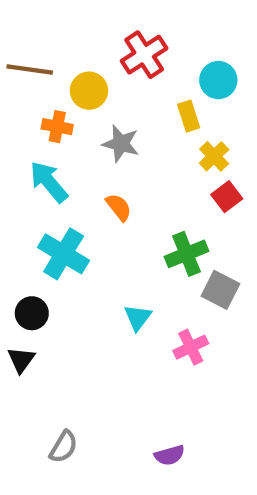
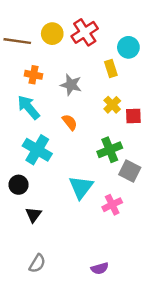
yellow circle: (89, 91) -> (52, 34), moved
yellow cross: (214, 156) -> (112, 105), moved
red square: (227, 197) -> (133, 116), turned 35
cyan triangle: (138, 317) -> (81, 187), size x1.5
black triangle: (21, 360) -> (33, 215), moved

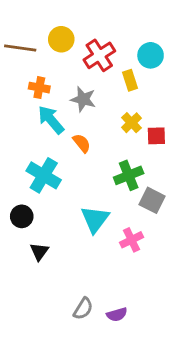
red cross: (85, 32) -> (99, 55), moved
cyan arrow: (29, 107) -> (51, 120), moved
gray semicircle: (37, 263) -> (83, 309), moved

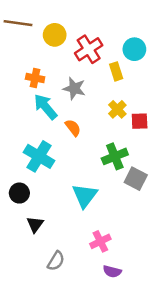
brown line: (20, 48) -> (18, 23), moved
pink cross: (131, 240) -> (100, 241), moved
gray semicircle: (83, 309) -> (56, 261), moved
purple semicircle: (117, 314) -> (112, 271), moved, turned 30

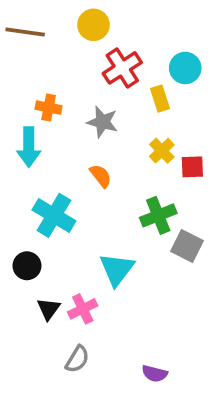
yellow circle: (55, 35) -> (93, 25), moved
cyan arrow: (45, 107) -> (29, 147), moved, turned -140
pink cross: (100, 241) -> (83, 309), moved

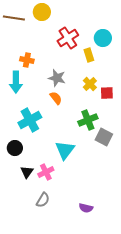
yellow circle: (93, 25) -> (42, 12), moved
gray star: (102, 122) -> (57, 78), moved
cyan cross: (54, 215) -> (30, 120), turned 30

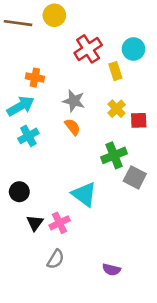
cyan arrow: (16, 82) -> (21, 106), turned -120
cyan cross: (30, 120) -> (28, 136), moved, size x0.7
cyan triangle: (65, 150) -> (84, 194), turned -30

